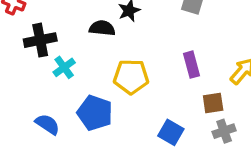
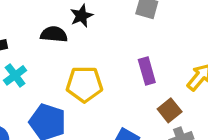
brown square: (213, 103) -> (170, 110), turned -30

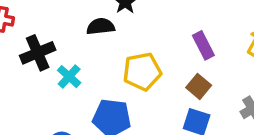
brown square: (170, 110) -> (199, 86), moved

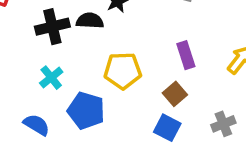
black cross: (38, 53) -> (52, 27), moved
cyan cross: (69, 77) -> (51, 78), moved

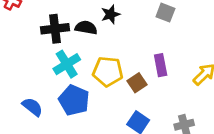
cyan cross: (51, 78) -> (67, 64), moved, size x1.4
brown square: (175, 94) -> (137, 83), moved

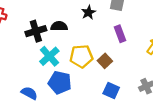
black star: (110, 14) -> (88, 12), moved
purple rectangle: (161, 65) -> (120, 34), moved

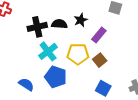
black star: (88, 12) -> (81, 20), moved
purple rectangle: (120, 34) -> (99, 35), moved, turned 56

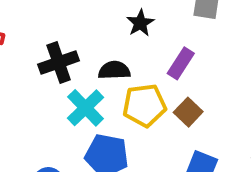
black star: (81, 20) -> (140, 23), moved
black semicircle: (59, 24) -> (114, 70), moved

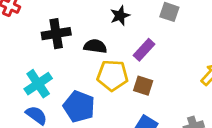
cyan cross: (85, 108) -> (38, 84), moved
brown square: (188, 112) -> (143, 86), turned -36

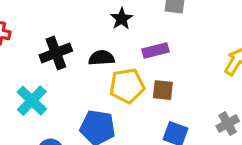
purple rectangle: (144, 50) -> (156, 51), turned 45
cyan cross: (38, 84) -> (32, 101), moved

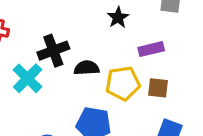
black semicircle: (101, 58) -> (87, 68), moved
cyan cross: (32, 101) -> (28, 78), moved

